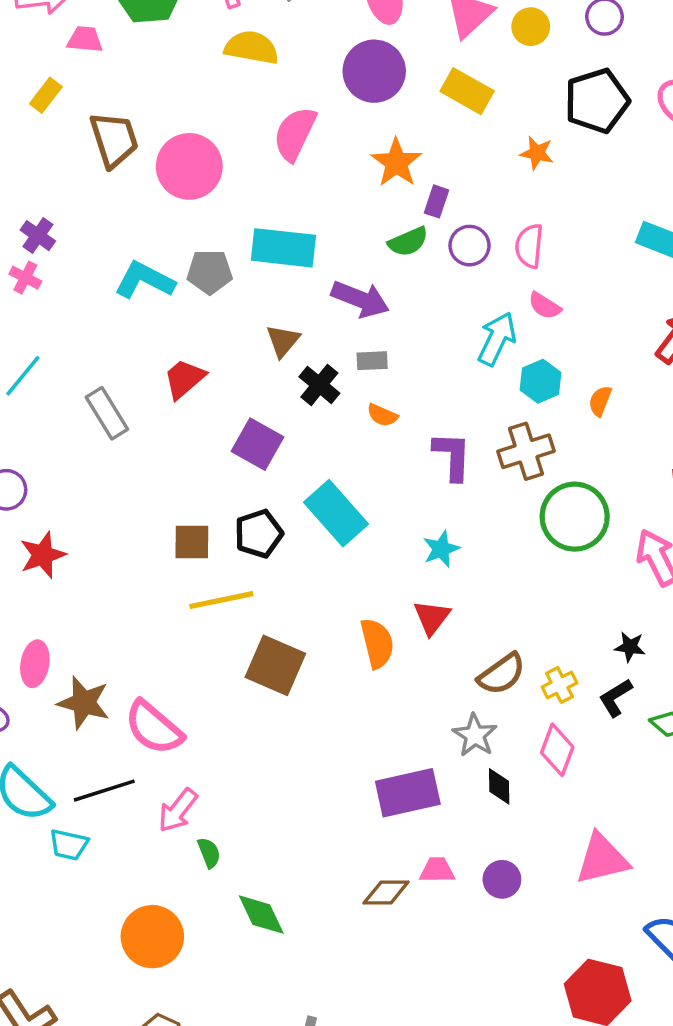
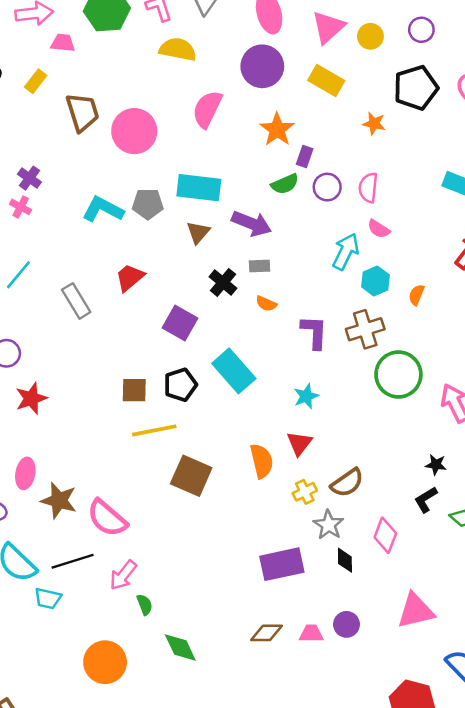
brown triangle: (283, 341) -> (198, 232), moved
yellow cross: (559, 685) -> (305, 492), moved
pink trapezoid: (437, 870) -> (311, 634), moved

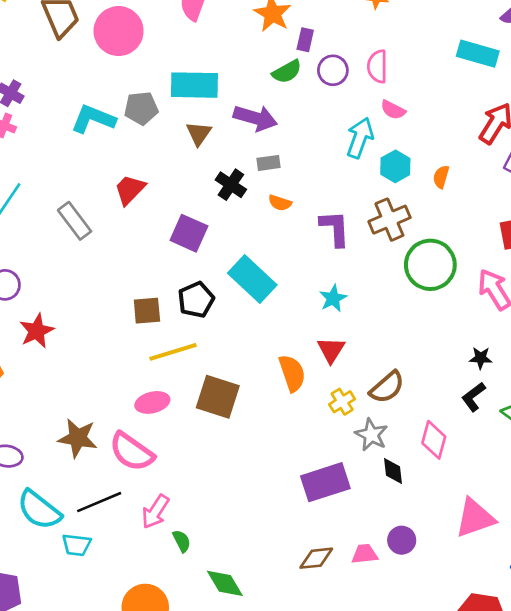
pink ellipse: (25, 473) -> (152, 402), moved, turned 72

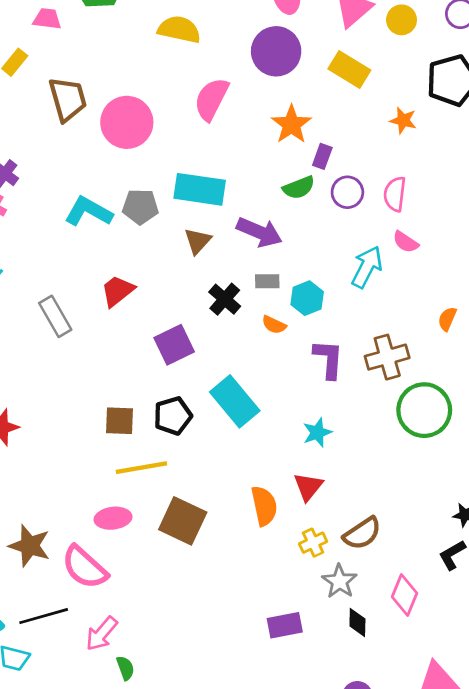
cyan hexagon: (395, 166) -> (307, 298), moved
purple square: (189, 233) -> (174, 345), turned 33
purple rectangle: (325, 482) -> (285, 625), size x0.7

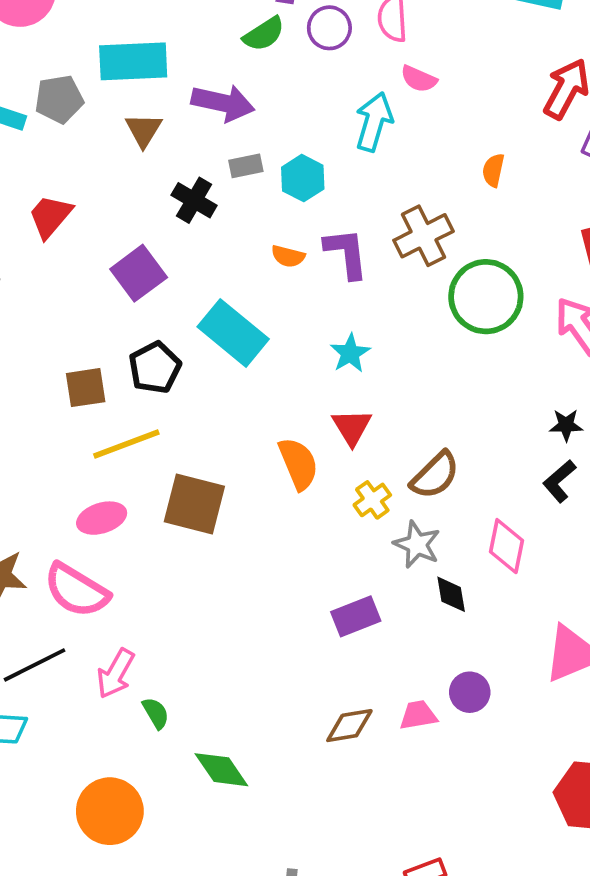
orange semicircle: (274, 325) -> (288, 256), moved

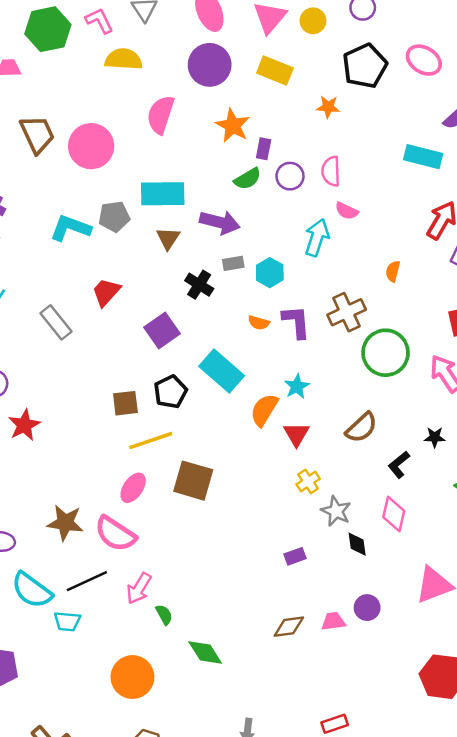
orange semicircle: (298, 464) -> (264, 410), moved, turned -128
brown semicircle: (435, 475) -> (361, 428), moved
black L-shape: (559, 481) -> (399, 465), moved
pink ellipse: (102, 518) -> (133, 488), turned -40
purple rectangle: (356, 616) -> (295, 556), size x0.7

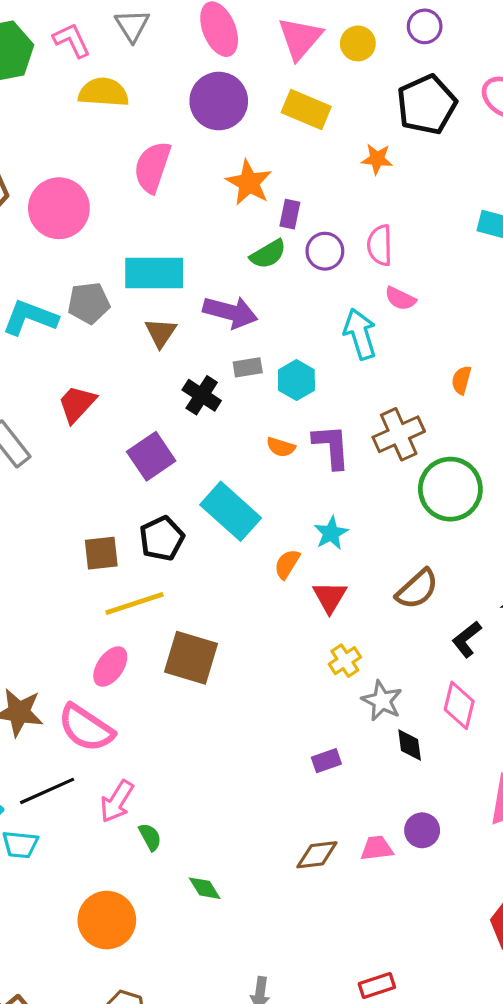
cyan arrow: (317, 238) -> (360, 334), turned -36
orange semicircle: (264, 410) -> (287, 564), size x0.7
green diamond: (205, 652) -> (205, 888), size x0.7

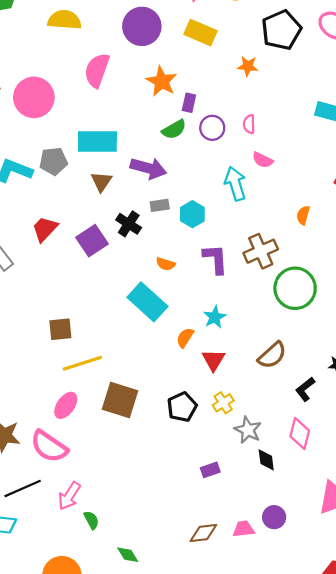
pink semicircle: (380, 245) -> (249, 124), size x0.7
orange semicircle: (281, 447) -> (166, 264), moved
purple square: (151, 456) -> (92, 241), moved
black pentagon: (162, 538) -> (182, 407), moved

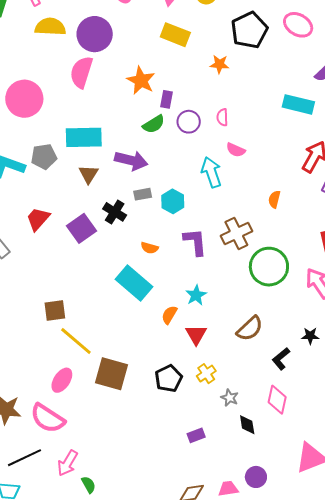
purple circle: (142, 26) -> (95, 34), moved
yellow line: (82, 363) -> (76, 341), turned 60
gray star: (248, 430) -> (230, 398), size x0.7

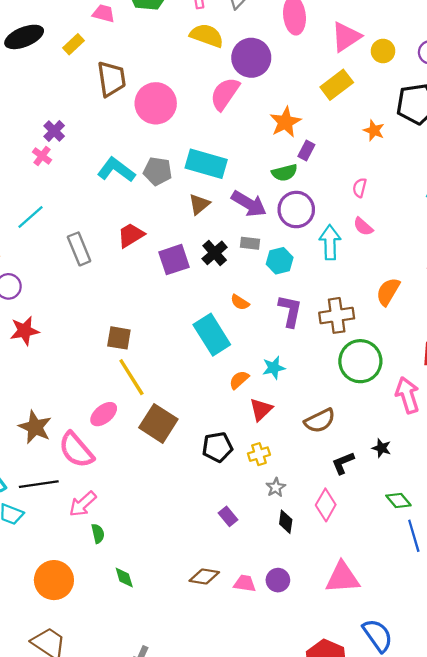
yellow rectangle: (175, 35) -> (337, 85), turned -76
purple circle: (189, 122) -> (296, 210), moved, size x1.4
orange semicircle: (274, 199) -> (388, 292), size x1.5
purple rectangle: (196, 435) -> (228, 516), turned 54

